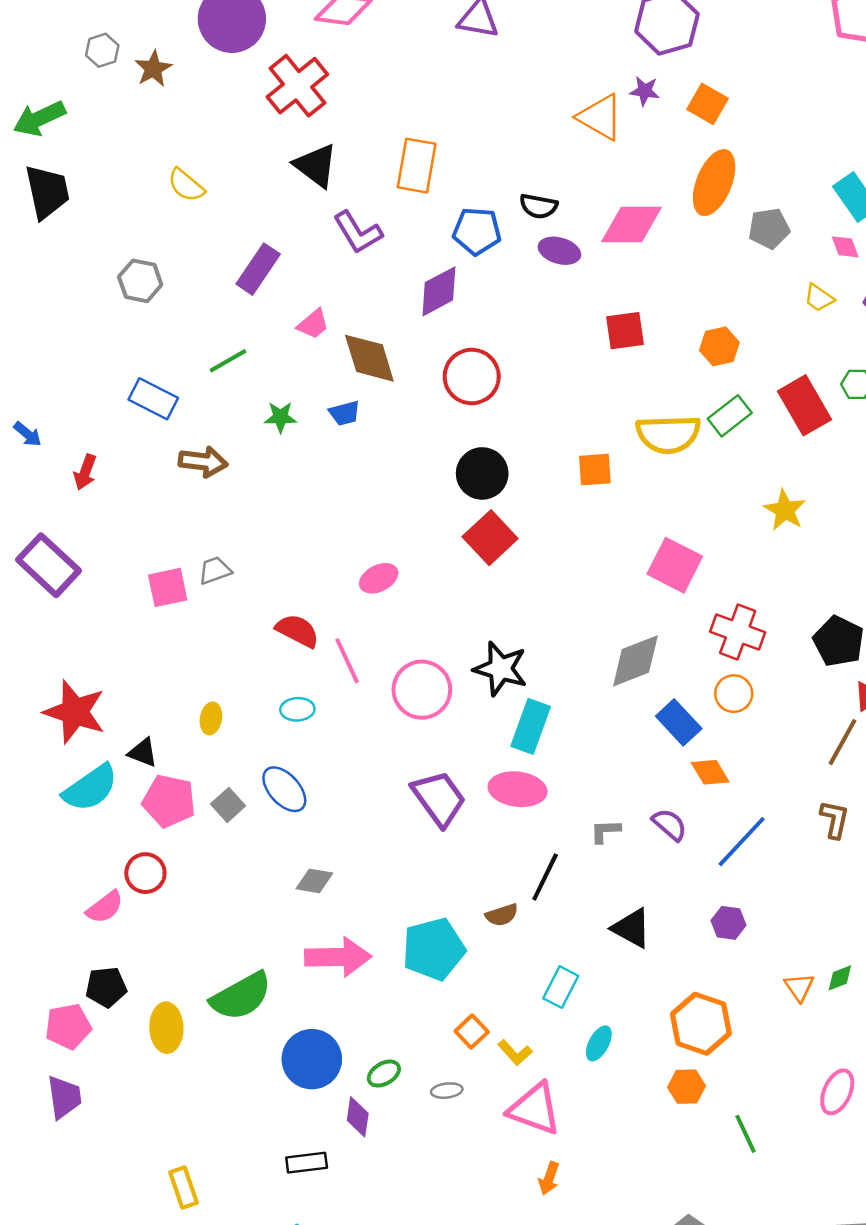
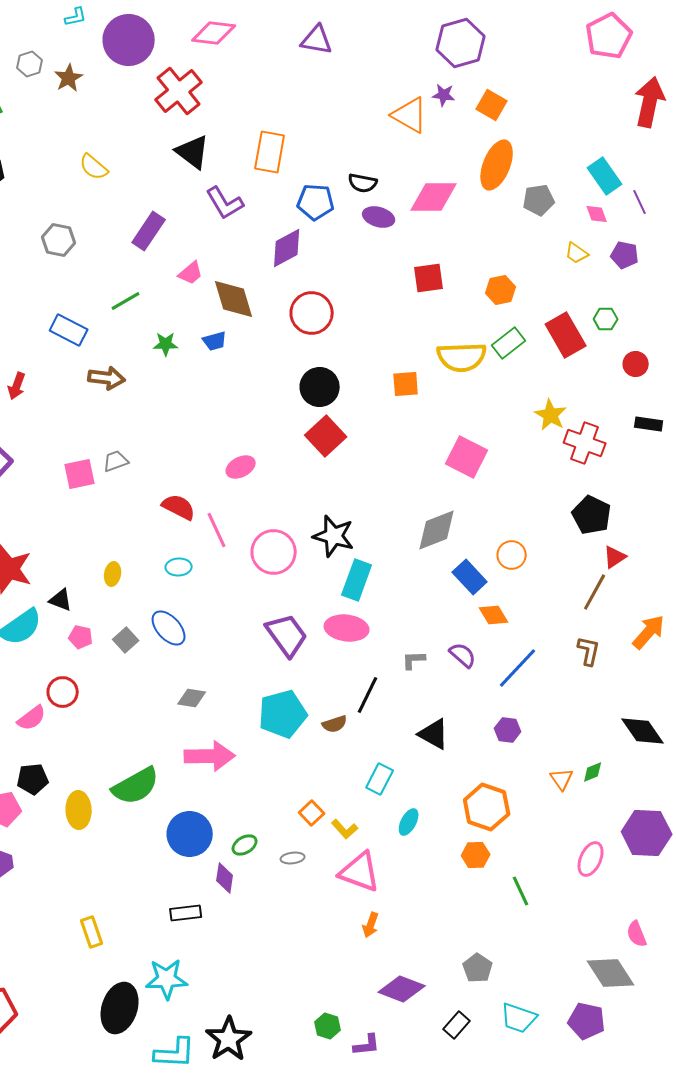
red cross: (738, 632) -> (585, 443), moved
pink pentagon: (169, 801) -> (81, 637), size x0.6
cyan pentagon: (434, 949) -> (283, 714), moved

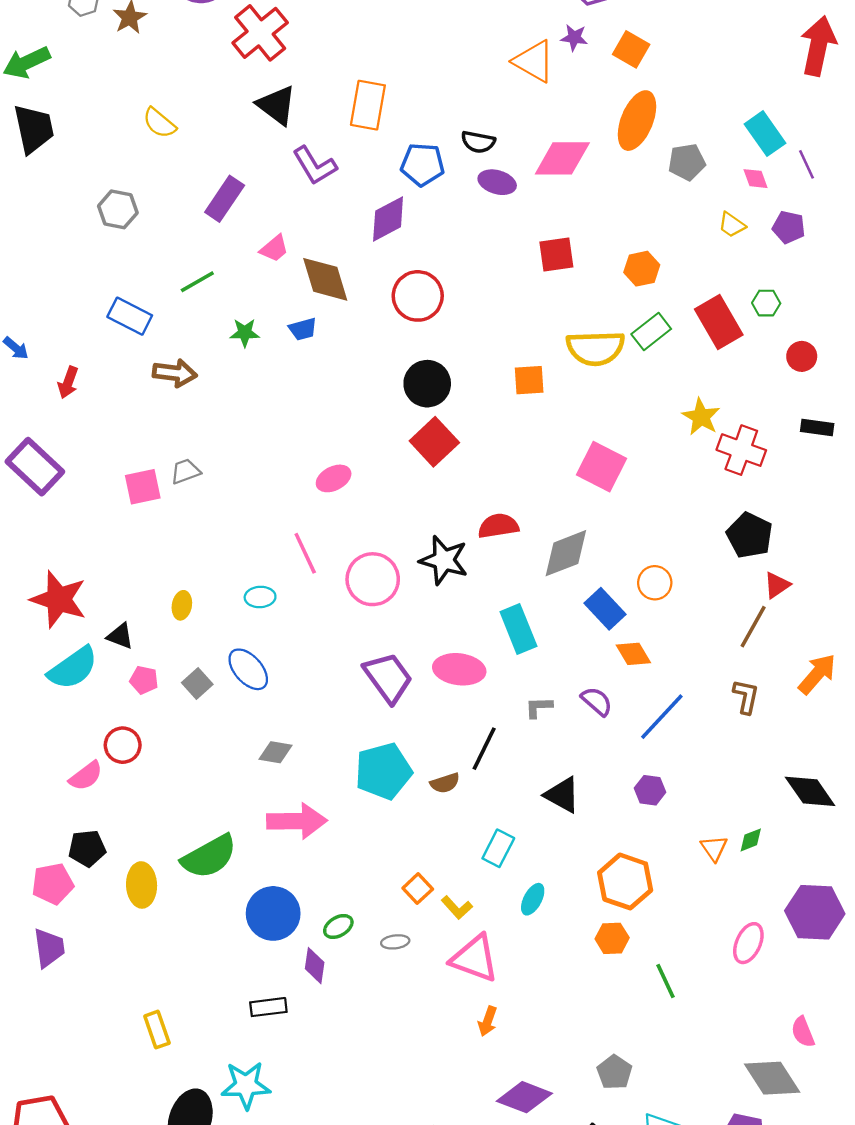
red semicircle: (179, 507) -> (498, 526), moved, turned -36
cyan rectangle: (357, 580) -> (518, 629), moved, turned -42

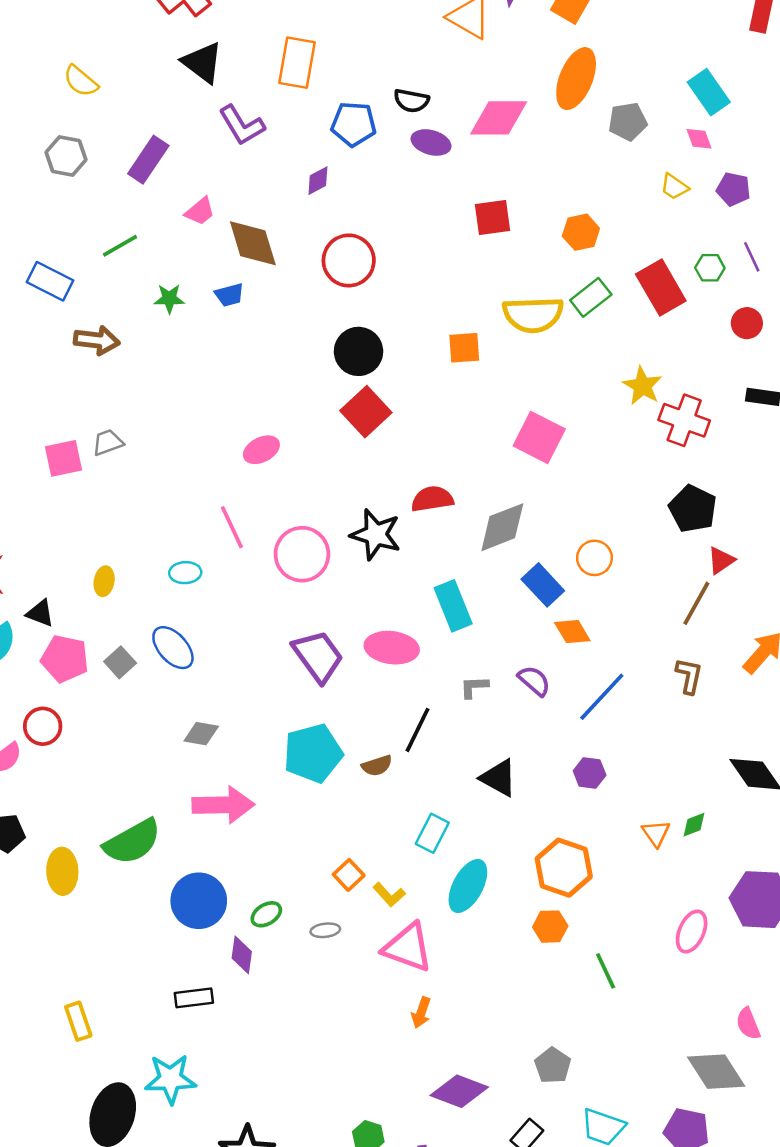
purple line: (806, 164) -> (752, 257), moved
gray hexagon: (118, 209) -> (66, 156), moved
purple diamond: (388, 219) -> (318, 181), size x0.6
pink pentagon: (144, 680) -> (65, 659), size x1.6
cyan ellipse: (533, 899) -> (468, 886), size x1.6

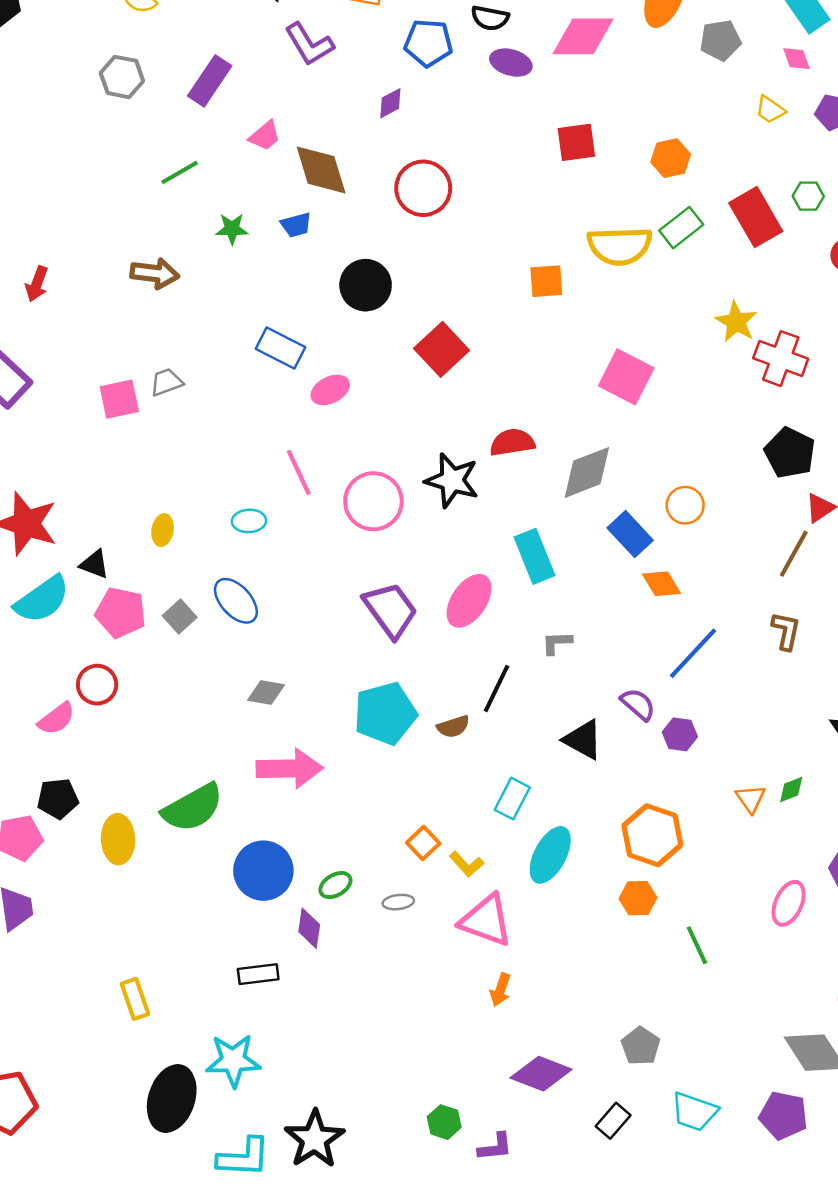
blue rectangle: (50, 281) -> (280, 348), moved
black circle: (359, 351) -> (366, 285), moved
pink ellipse: (392, 648) -> (469, 601), turned -63
purple semicircle: (534, 681) -> (638, 704), moved

